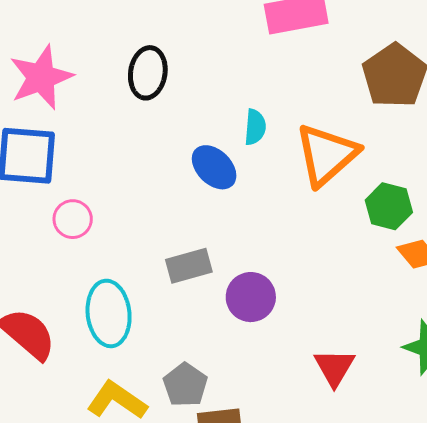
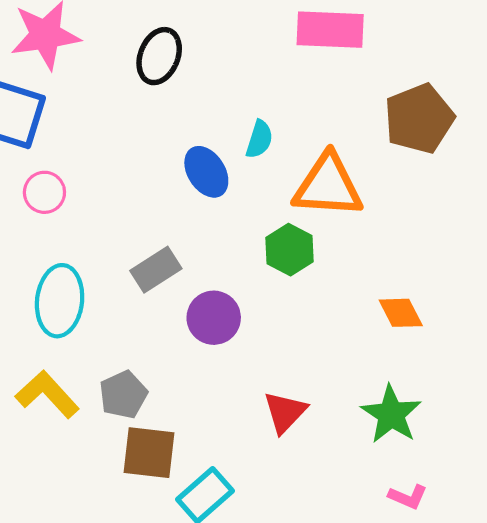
orange triangle: (327, 155) -> (328, 186), turned 32
green hexagon: (389, 206) -> (289, 250), moved
gray rectangle: (189, 266) -> (156, 270), turned -30

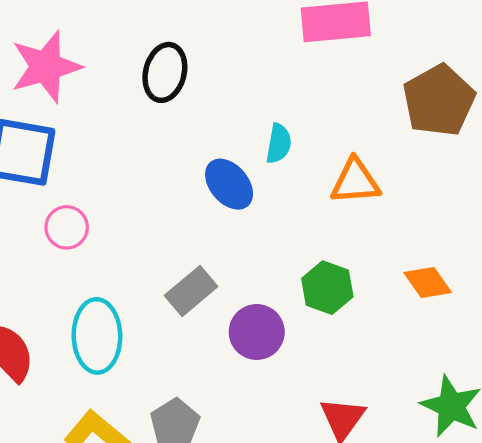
orange triangle: (328, 186) -> (355, 182), size x0.7
green hexagon: (289, 250) -> (327, 288), moved
orange diamond: (401, 313) -> (428, 283), moved

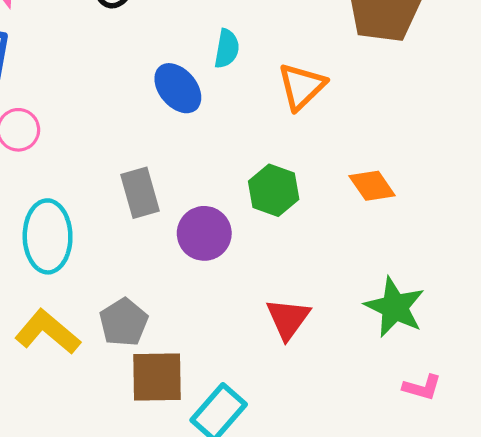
orange triangle: (355, 182) -> (302, 86), turned -40
gray rectangle: (191, 291) -> (140, 193), turned -66

